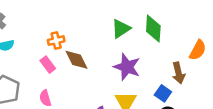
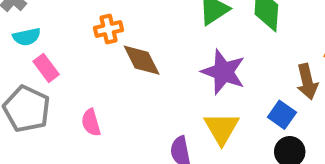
pink rectangle: (48, 65) -> (46, 68), moved

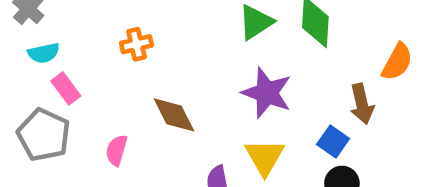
brown diamond: (142, 60) -> (174, 115), moved
pink semicircle: (91, 123) -> (117, 150), turned 32

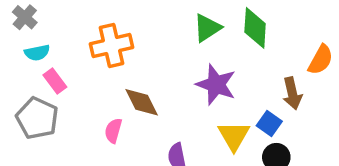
orange cross: (136, 44) -> (112, 46), size x1.6
pink semicircle: (117, 150) -> (113, 131), moved
yellow triangle: (265, 157) -> (234, 136), moved

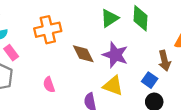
brown diamond: (142, 102) -> (83, 54), moved
pink semicircle: (113, 131) -> (49, 85), turned -35
yellow triangle: (234, 136) -> (113, 86), moved, turned -40

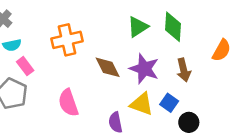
brown arrow: (164, 61) -> (184, 70), moved
blue square: (150, 80) -> (169, 103), moved
pink semicircle: (49, 85) -> (68, 103), size x1.5

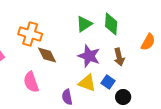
orange cross: (67, 40) -> (30, 34), turned 30
brown diamond: (108, 67) -> (47, 55), moved

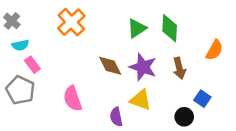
orange cross: (30, 34) -> (71, 22), moved, turned 30
brown diamond: (47, 55) -> (110, 66), moved
blue square: (108, 82) -> (202, 99), moved

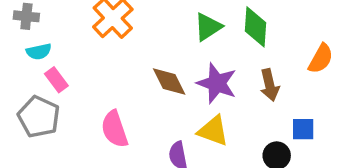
gray cross: (12, 21) -> (26, 16), turned -35
blue square: (202, 99) -> (303, 129), turned -35

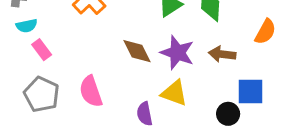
brown arrow: (270, 85) -> (222, 54), turned 110
gray pentagon: (39, 117) -> (42, 94), moved
blue square: (303, 129) -> (250, 91), size x1.4

